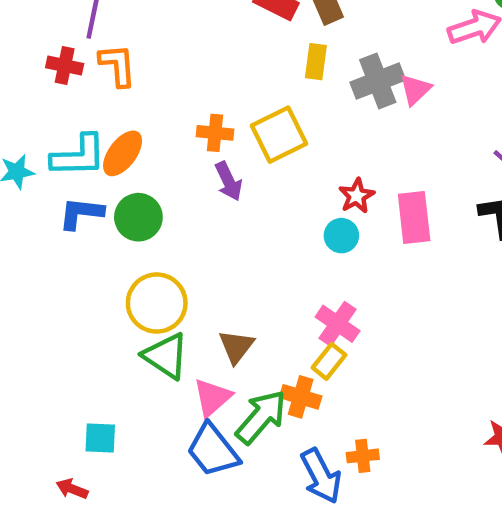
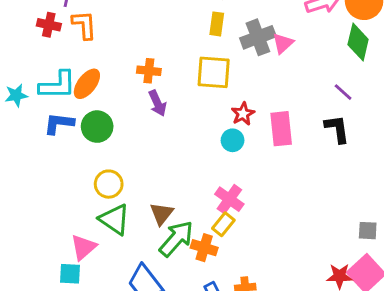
yellow square: (279, 135) -> (214, 72), moved, turned 30
yellow circle: (157, 303) -> (109, 184), size x0.7
pink triangle: (212, 397) -> (83, 247), moved
green arrow: (261, 417) -> (176, 239), moved

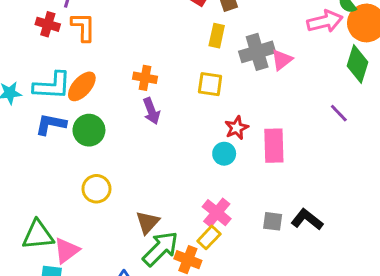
yellow square: (214, 72) -> (210, 84), size x0.7
black L-shape: (337, 129) -> (307, 219), moved, turned -48
green triangle: (114, 219) -> (38, 235), moved, turned -44
gray square: (368, 231) -> (273, 221), moved

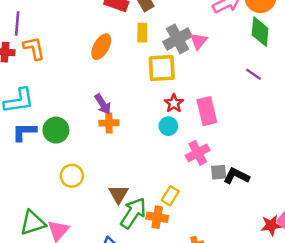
orange cross: (145, 78) -> (109, 123), moved
yellow square: (210, 84) -> (162, 68), moved, size x1.4
orange ellipse: (82, 86) -> (101, 47), moved
pink cross: (217, 213) -> (198, 153), moved, turned 35
black L-shape: (307, 219) -> (236, 176), moved

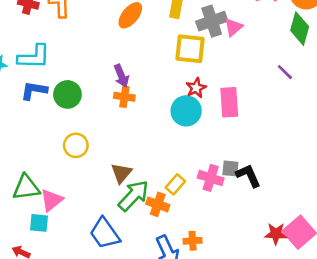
cyan circle: (168, 126) -> (186, 111), size x1.5
pink cross: (198, 153) -> (211, 178), moved, turned 35
black L-shape: (236, 176) -> (248, 176), turned 30

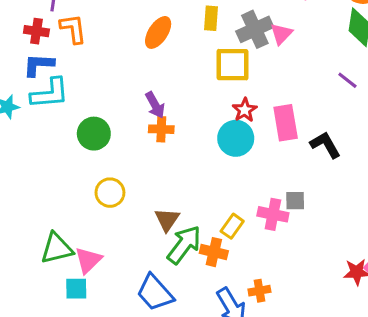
blue L-shape: (34, 91) -> (39, 65), moved
black L-shape: (248, 176) -> (325, 145), moved

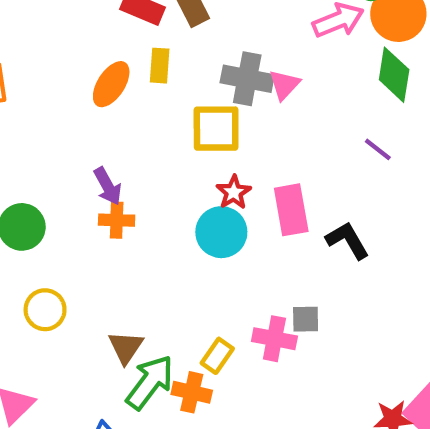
yellow rectangle: (211, 18) -> (160, 66), moved
gray cross: (255, 29) -> (247, 79), turned 36

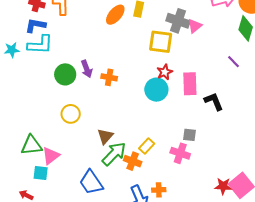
purple arrow: (108, 186) -> (87, 69), moved
pink cross: (274, 339) -> (180, 153), moved

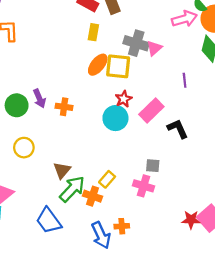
orange ellipse: (115, 15) -> (98, 65), moved
purple line: (233, 62) -> (185, 80), moved, turned 40
pink rectangle: (190, 84) -> (151, 111), turned 50

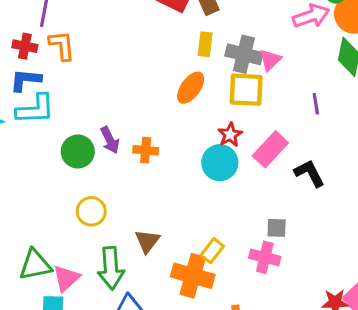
yellow rectangle: (93, 32) -> (205, 44), moved
yellow square: (118, 66) -> (246, 90), moved
green arrow: (72, 189) -> (111, 268), moved, turned 136
orange cross: (92, 196) -> (193, 276), size x1.5

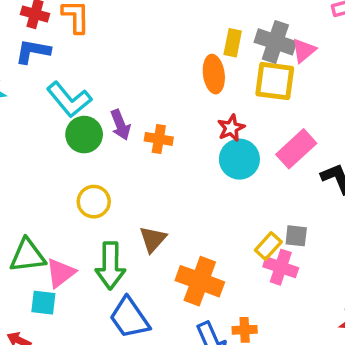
yellow rectangle: (205, 44) -> (233, 43), moved
orange ellipse: (191, 88) -> (214, 74), turned -48
cyan L-shape: (35, 109) -> (69, 100), moved, turned 48
red star: (230, 135) -> (231, 128), moved
yellow rectangle: (212, 251) -> (268, 246), moved

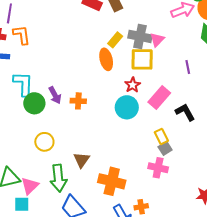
yellow rectangle: (233, 43) -> (115, 40), turned 35
cyan L-shape: (69, 100) -> (23, 84), turned -132
red star: (231, 128) -> (133, 85), moved
gray square: (296, 236) -> (165, 148), turned -32
yellow rectangle: (268, 246) -> (161, 137), moved, turned -63

